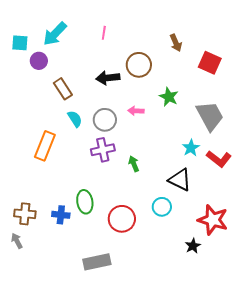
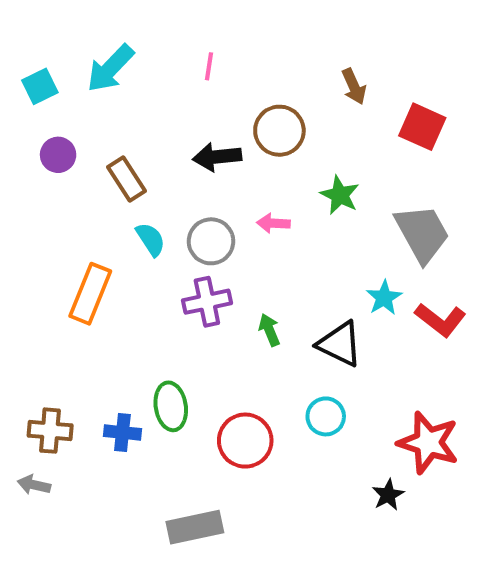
cyan square: (20, 43) -> (40, 86), turned -30
purple circle: (39, 61) -> (58, 155), moved
black triangle: (180, 180) -> (340, 344), moved
gray arrow: (17, 241) -> (34, 485), turned -49

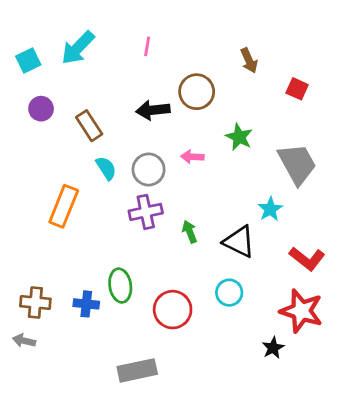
red square: (422, 127) -> (297, 89), size x0.7
red L-shape: (440, 320) -> (307, 259), moved

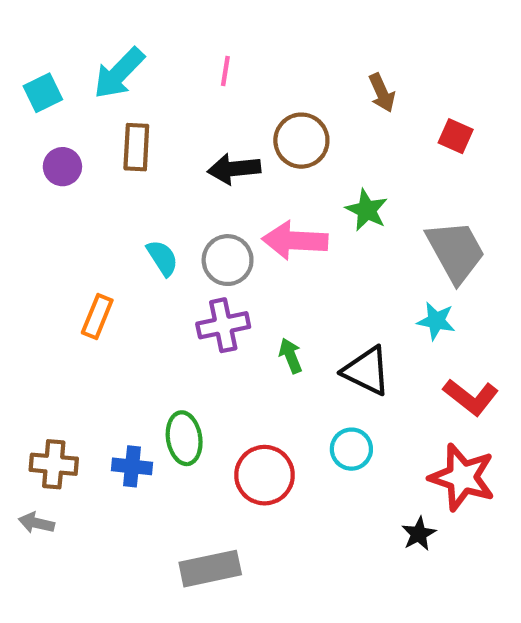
brown rectangle: (89, 126) -> (136, 147), moved, turned 36
pink arrow: (192, 157) -> (295, 241), size x1.8
orange rectangle: (64, 206) -> (97, 317), size x0.7
cyan star: (270, 209) -> (436, 321), moved, turned -30

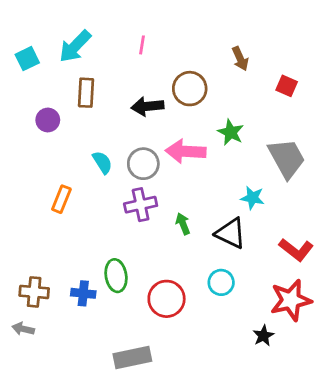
purple circle: (62, 167) -> (48, 120), moved
cyan star: (436, 321) -> (253, 198), moved
red star: (462, 477) -> (291, 300), turned -30

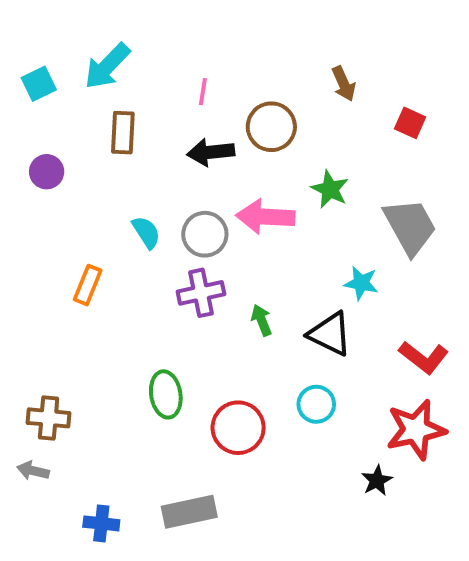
pink line: (142, 45) -> (203, 92), moved
purple circle: (48, 120) -> (47, 172), moved
blue cross: (83, 293) -> (101, 523), moved

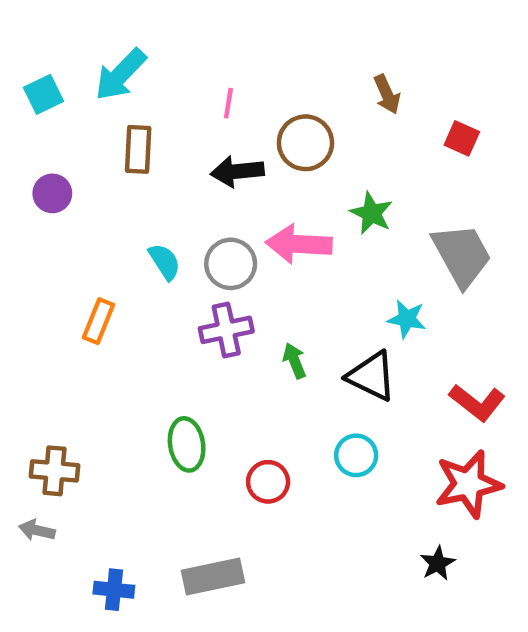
red circle: (238, 428) -> (268, 482), size x0.7
black star: (377, 480) -> (438, 563), moved

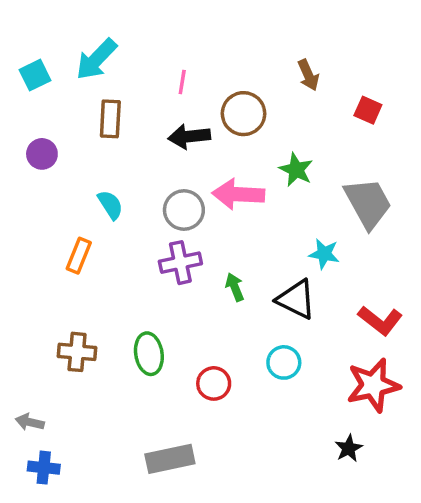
cyan semicircle: (165, 262) -> (110, 205), moved
brown cross: (55, 471) -> (77, 352), moved
blue cross: (114, 590) -> (44, 468), moved

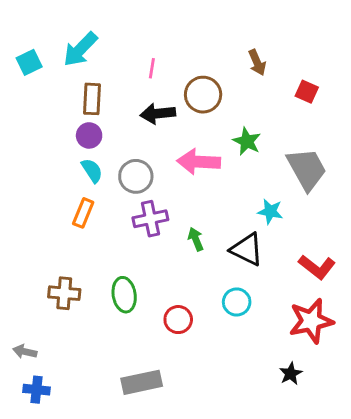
purple circle: (42, 154) -> (89, 135), moved
gray circle: (184, 210) -> (136, 176), moved
orange rectangle: (79, 256) -> (83, 213), moved

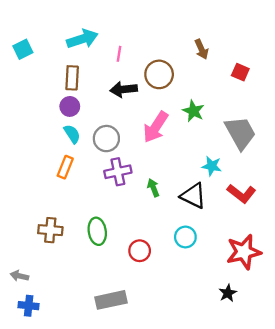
cyan arrow: (80, 49) -> (82, 39), moved, turned -152
pink arrow: (199, 162) -> (156, 127), turned -60
red L-shape: (317, 267) -> (242, 193), moved

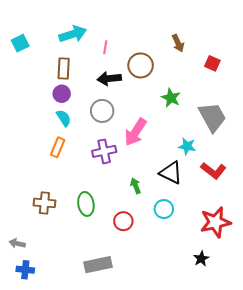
pink arrow: (156, 127) -> (135, 132), moved
gray circle: (106, 139) -> (102, 111), moved
green arrow: (153, 188) -> (135, 186), moved

